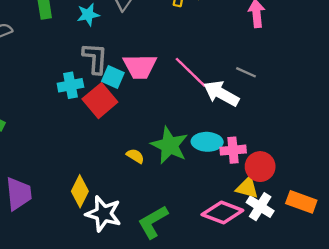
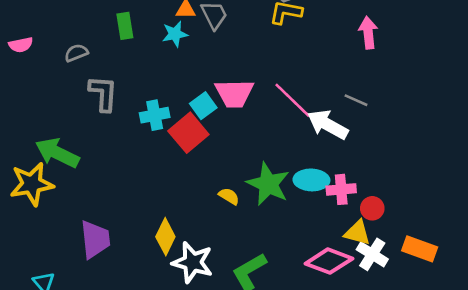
gray L-shape: (95, 58) -> (103, 93), moved
cyan square: (113, 77) -> (203, 106), turned 30
red circle: (260, 167) -> (372, 208), size x0.7

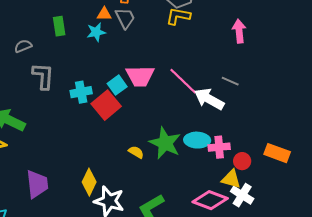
orange rectangle: (420, 249) -> (277, 153), moved

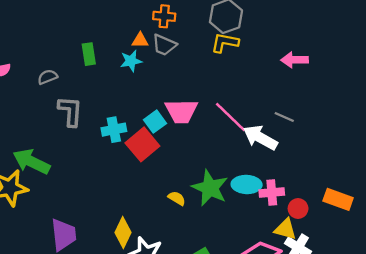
gray trapezoid: (125, 18) -> (164, 45), turned 140
pink arrow: (239, 31) -> (295, 60), turned -85

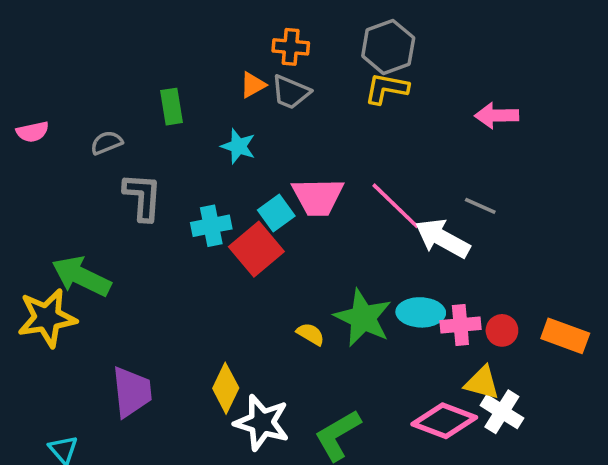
orange triangle: (140, 40) -> (253, 85), turned -30
cyan star: (131, 61) -> (238, 146), moved, turned 30
red circle: (298, 209) -> (502, 330), moved

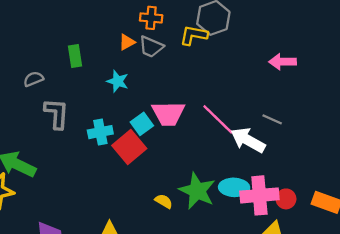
yellow L-shape: (386, 88) -> (194, 35), moved
pink cross: (460, 325) -> (259, 195), size x1.5

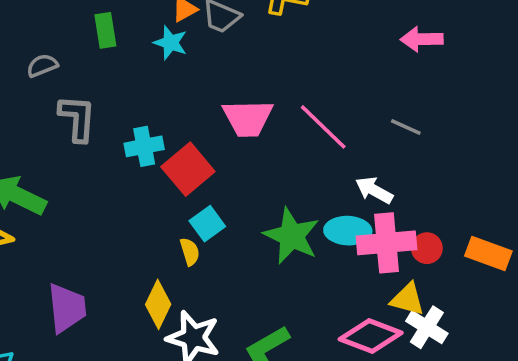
cyan star: (118, 81) -> (170, 43), moved
cyan square: (142, 124) -> (207, 224), moved
white arrow: (248, 140) -> (374, 190), moved, size x0.7
yellow semicircle: (164, 201) -> (190, 252), moved, turned 42

